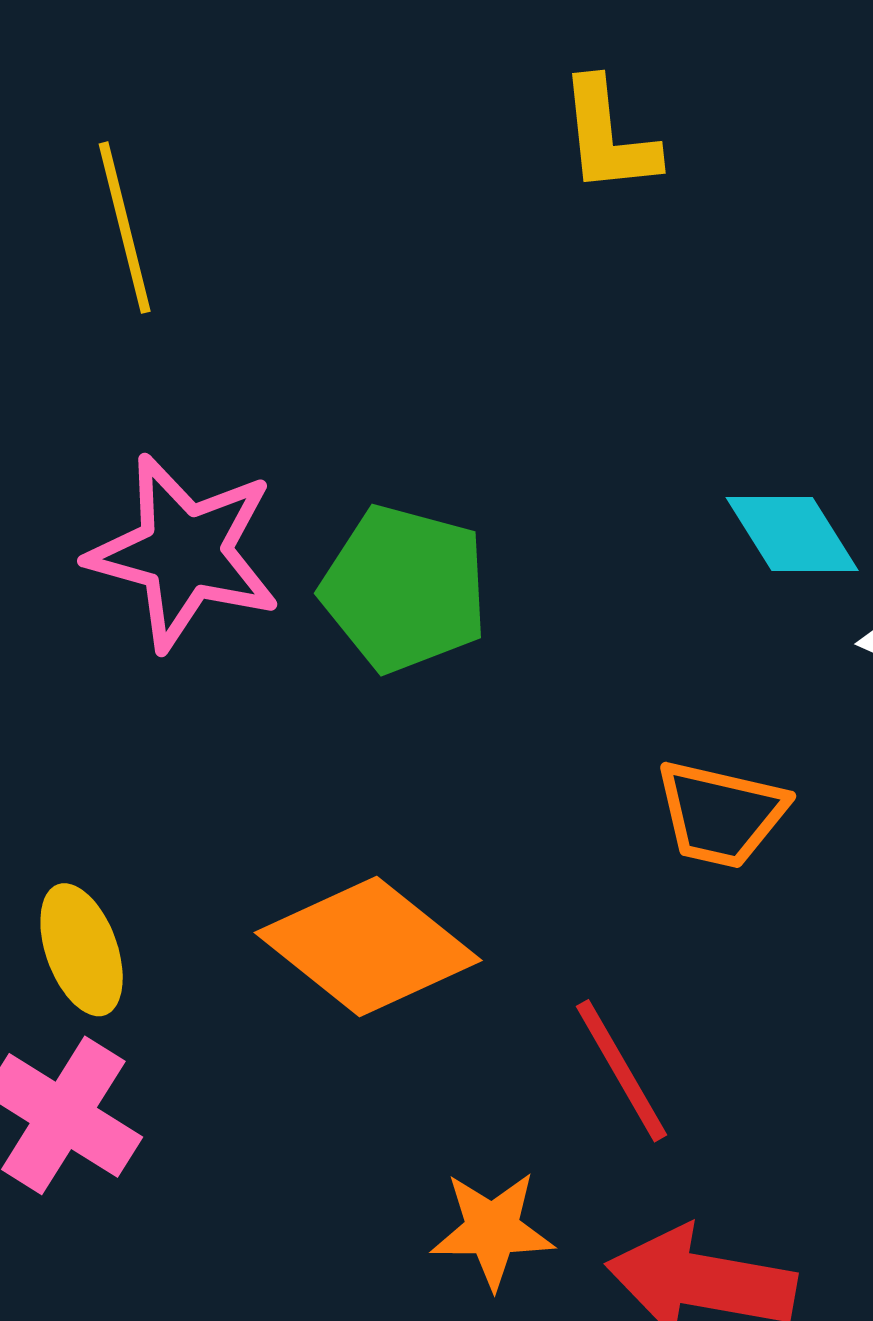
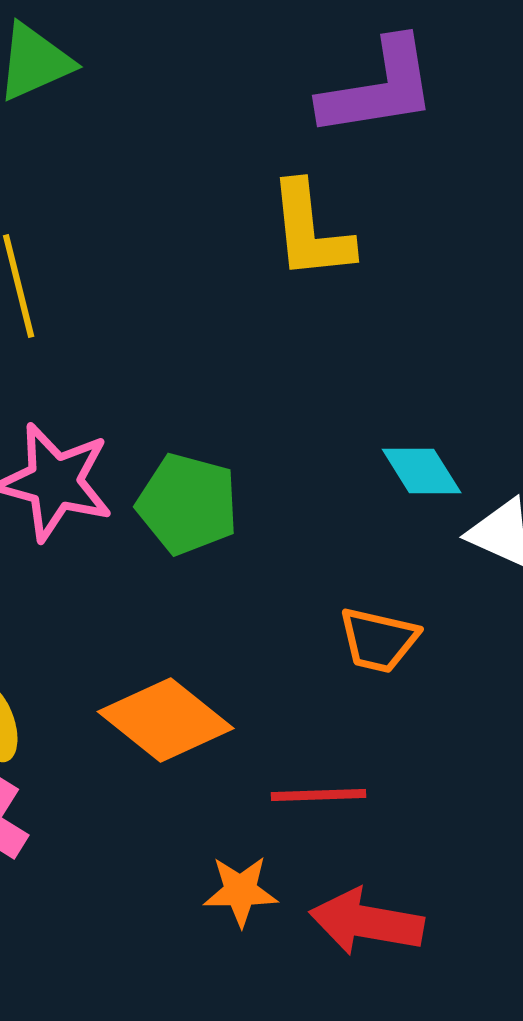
yellow L-shape: (608, 136) -> (311, 231), size x1.4
red line: (622, 1071) -> (319, 795), turned -62

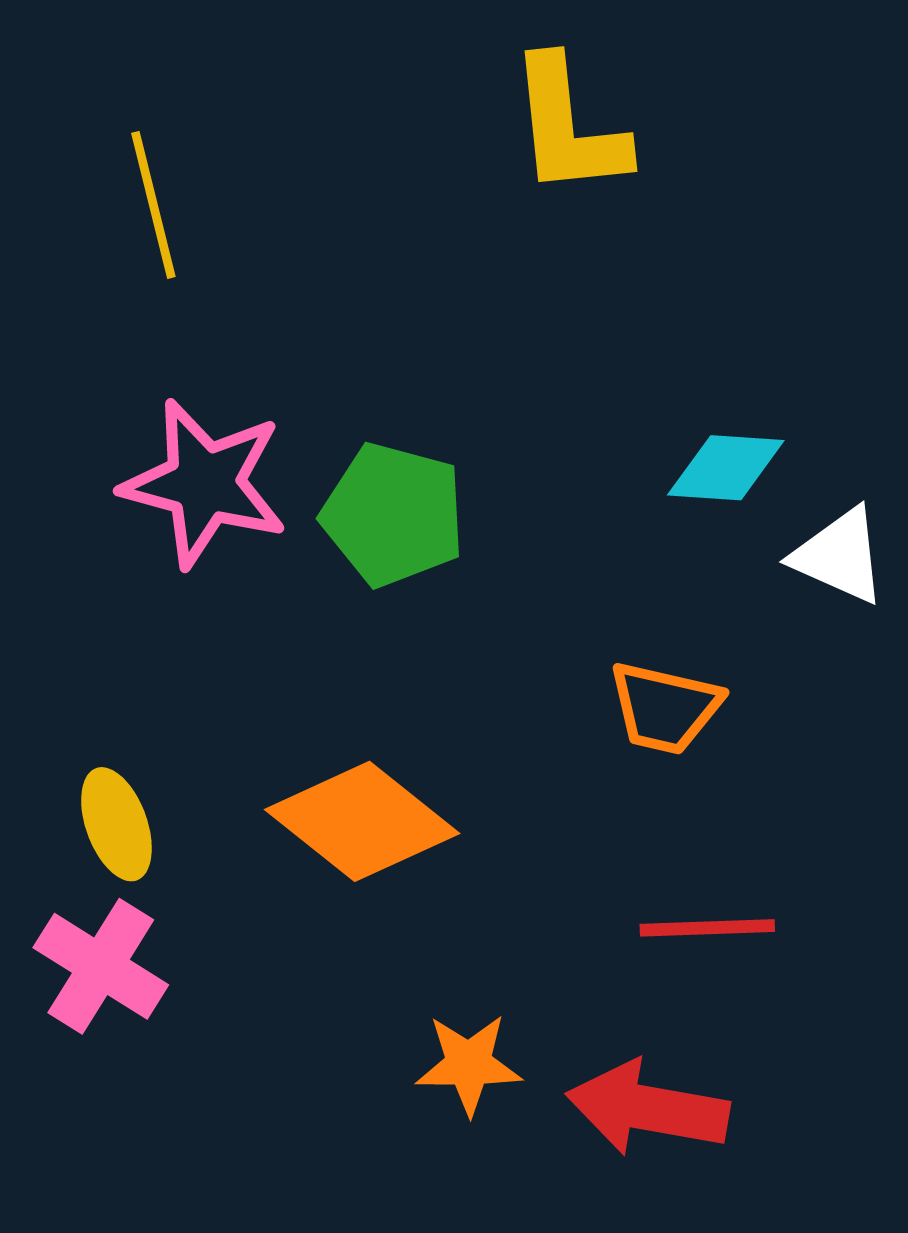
cyan diamond: (422, 471) -> (726, 468), turned -54
red line: (319, 795) -> (707, 928), moved

